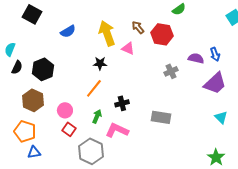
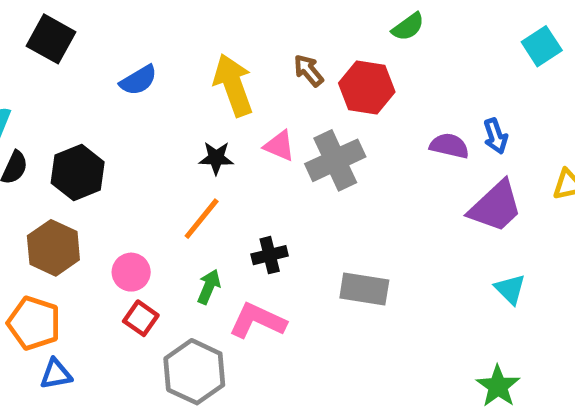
pink triangle: (128, 48) -> (279, 146), moved
gray cross: (171, 71) -> (335, 160), moved, size x1.6

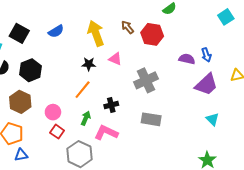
black square: (51, 39) -> (19, 33), moved
gray cross: (335, 160) -> (146, 80), moved

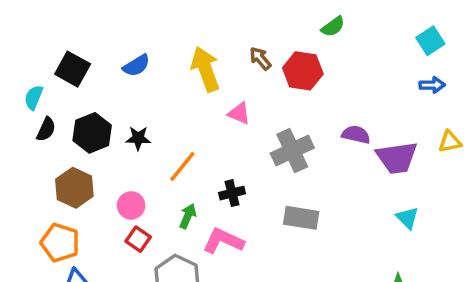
blue arrow: (206, 55) -> (432, 85), moved, turned -72
purple semicircle: (187, 59) -> (356, 135), moved
black star: (89, 64) -> (138, 138), moved
purple trapezoid: (206, 84) -> (397, 158), turned 35

